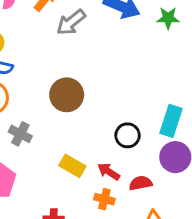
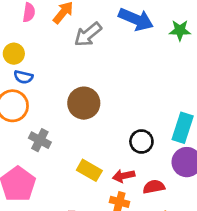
red arrow: (109, 172) -> (124, 176), turned -45

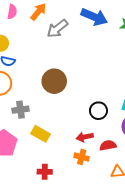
gray cross: (40, 140) -> (21, 110), turned -35
yellow rectangle: (89, 170) -> (41, 134), moved

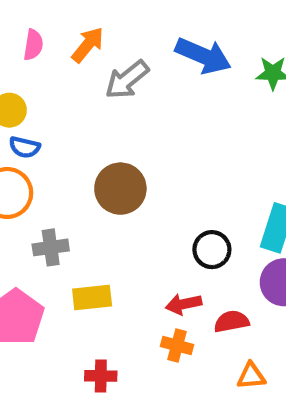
yellow rectangle: (41, 134) -> (92, 298), turned -36

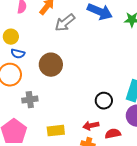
brown circle: (120, 189) -> (51, 65), moved
yellow rectangle: (92, 298) -> (56, 131), moved

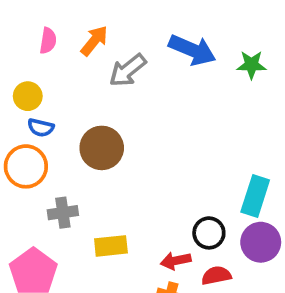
black circle: (104, 101) -> (209, 233), moved
yellow rectangle: (56, 131) -> (111, 246), moved

